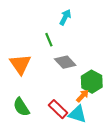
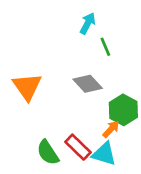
green line: (49, 40) -> (105, 47), moved
green semicircle: (21, 107) -> (48, 153), moved

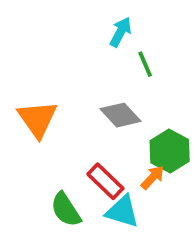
red rectangle: (78, 147) -> (105, 181), moved
cyan triangle: (104, 154) -> (122, 211), moved

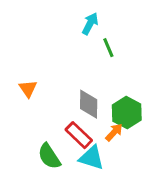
gray diamond: (121, 115) -> (89, 104), moved, turned 44
orange triangle: (37, 119) -> (28, 89), size x0.6

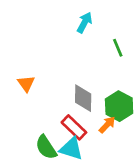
green line: (108, 48) -> (118, 48), moved
cyan triangle: (91, 158) -> (71, 149), moved

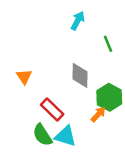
gray diamond: (83, 98) -> (80, 75), moved
red rectangle: (74, 127) -> (52, 109), moved

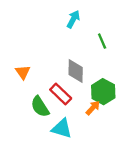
red rectangle: (52, 109) -> (61, 94), moved
green semicircle: (42, 135) -> (40, 107), moved

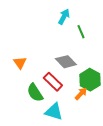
green line: (102, 41) -> (81, 32), moved
gray diamond: (76, 71) -> (66, 62), turned -45

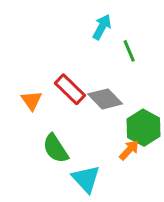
red rectangle: (53, 82) -> (70, 89), moved
cyan triangle: (54, 112) -> (86, 179), turned 30

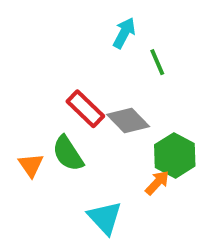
orange triangle: (32, 100) -> (31, 165), moved
green semicircle: (56, 148) -> (68, 153), moved

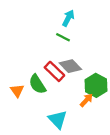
green line: (157, 62) -> (63, 37), moved, turned -40
red rectangle: (85, 109) -> (54, 71), moved

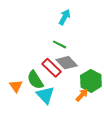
green line: (63, 37) -> (60, 44), moved
cyan triangle: (58, 119) -> (45, 95), moved

